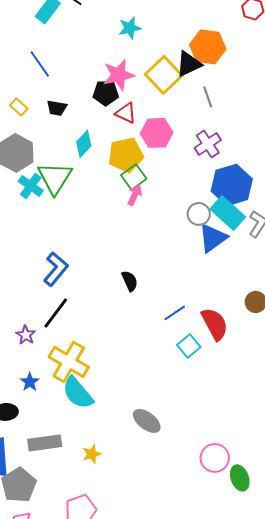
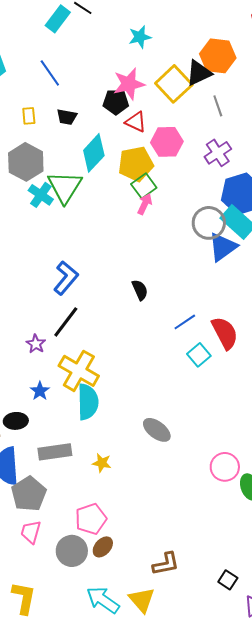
yellow rectangle: (19, 107) -> (29, 116), turned 42
cyan diamond: (84, 144) -> (94, 153), size x1.4
gray circle: (199, 214) -> (209, 223), size x1.4
cyan semicircle: (78, 393) -> (88, 402), turned -141
yellow star: (92, 454) -> (102, 463), turned 30

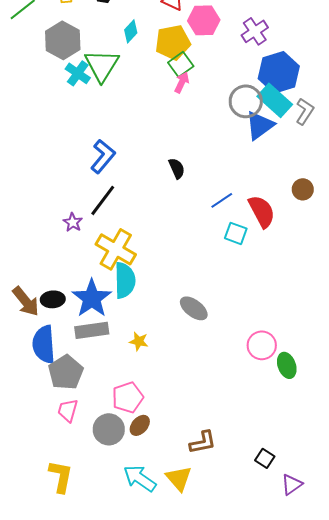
cyan diamond: (94, 153) -> (131, 31), size x0.6
cyan square: (199, 355) -> (236, 233), turned -30
blue star: (40, 391) -> (92, 298), moved, size x2.0

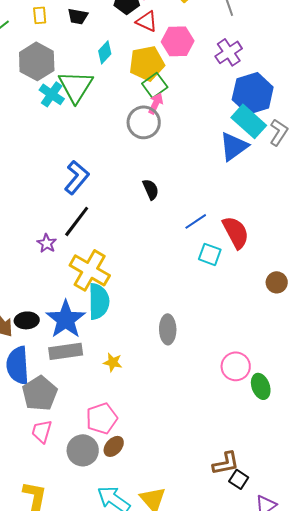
gray circle: (246, 101) -> (144, 122), moved
brown circle: (303, 189) -> (277, 282), moved
gray ellipse: (194, 308) -> (168, 329), turned 52
brown L-shape: (203, 442) -> (226, 463), moved

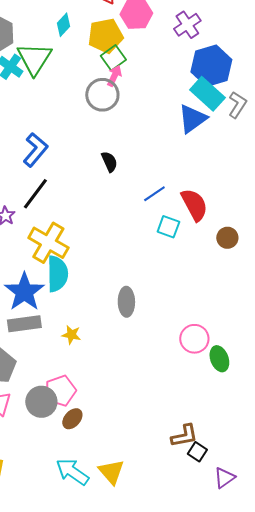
brown circle: (277, 282) -> (227, 238), moved
gray circle: (83, 450) -> (41, 402), moved

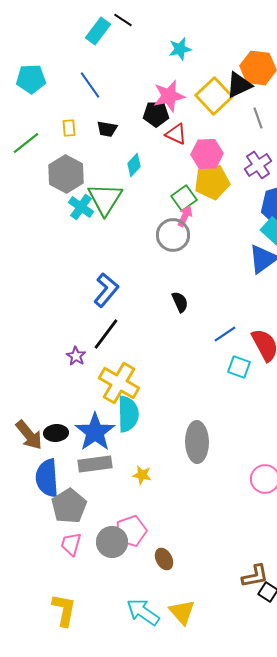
yellow pentagon: (105, 36) -> (212, 182), moved
gray ellipse: (126, 302) -> (197, 442), size x1.4
brown ellipse: (72, 419) -> (164, 559), moved, turned -70

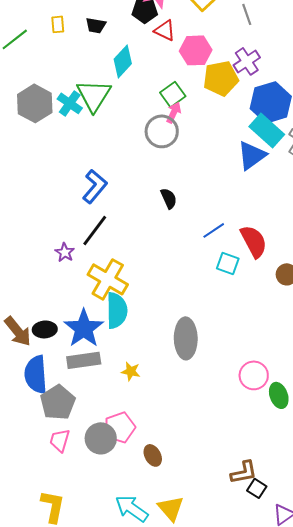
cyan diamond: (134, 165) -> (123, 61), size x1.4
gray hexagon: (66, 174) -> (35, 103), moved
yellow pentagon: (212, 182) -> (221, 78), moved

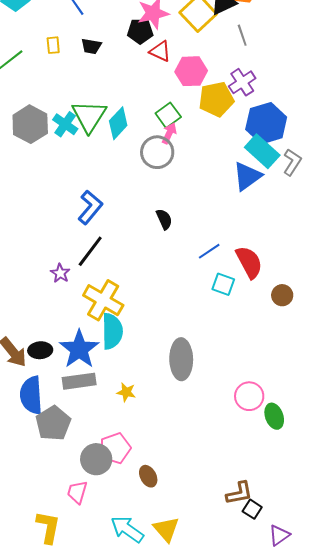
cyan diamond: (123, 61) -> (118, 123), moved
pink trapezoid: (60, 440) -> (77, 492), moved

